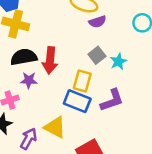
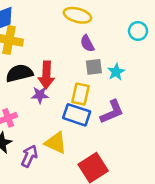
purple semicircle: (97, 22) -> (87, 43), moved, turned 84
gray square: (97, 55) -> (94, 67), turned 35
purple star: (29, 80) -> (40, 95), moved

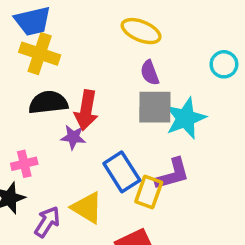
gray square: (94, 67) -> (155, 107), size x1.5
cyan star: (116, 72) -> (186, 118), size x1.6
yellow rectangle: (80, 94) -> (149, 192), moved
blue rectangle: (77, 115) -> (122, 172), turned 32

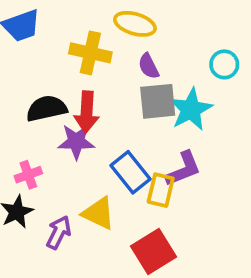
yellow cross: (40, 54) -> (90, 53), moved
cyan circle: (224, 64) -> (224, 64), moved
purple star: (73, 137) -> (76, 142), size x1.4

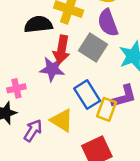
purple semicircle: (149, 66) -> (108, 23), size x1.5
gray square: (158, 101) -> (93, 47), moved, turned 32
black semicircle: (46, 108) -> (38, 24), moved

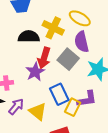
purple star: (52, 69) -> (35, 72), turned 30
purple arrow: (33, 131) -> (16, 107), moved

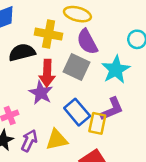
yellow triangle: (38, 111) -> (57, 140), turned -36

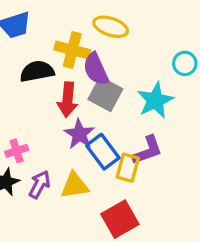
purple semicircle: (87, 42) -> (96, 69), moved
purple star: (41, 93) -> (79, 134), moved

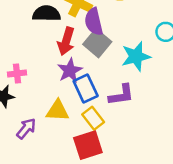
yellow rectangle: (128, 168) -> (93, 118), moved, turned -65
purple arrow: (40, 184) -> (26, 128), moved

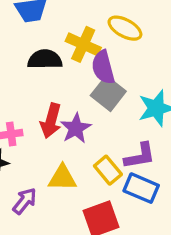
red arrow: (66, 41) -> (51, 121), moved
blue rectangle: (86, 88) -> (141, 188), moved, turned -40
yellow rectangle: (93, 118) -> (108, 170), moved

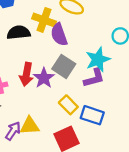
gray square: (108, 93) -> (64, 66), moved
purple L-shape: (140, 156) -> (94, 78), moved
yellow triangle: (62, 178) -> (30, 126), moved

